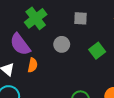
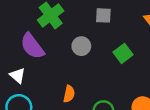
orange semicircle: (33, 65) -> (69, 94), moved

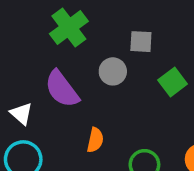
gray square: (103, 15) -> (141, 42), moved
purple semicircle: (32, 46) -> (62, 89), moved

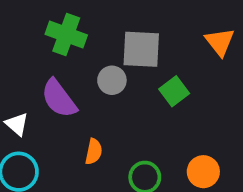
green cross: (69, 27) -> (66, 35), turned -33
gray square: (141, 42) -> (141, 49), size x1.6

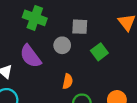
gray square: (141, 49) -> (80, 27), size x0.7
orange semicircle: (94, 152) -> (68, 81), moved

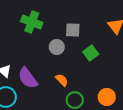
purple semicircle: (30, 56) -> (28, 78), moved
orange semicircle: (68, 81) -> (62, 80), turned -56

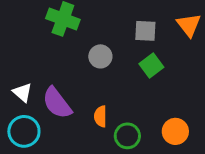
gray square: (73, 30) -> (145, 31), moved
orange semicircle: (62, 80) -> (100, 116), moved, turned -136

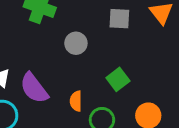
green square: (151, 65) -> (118, 79), moved

